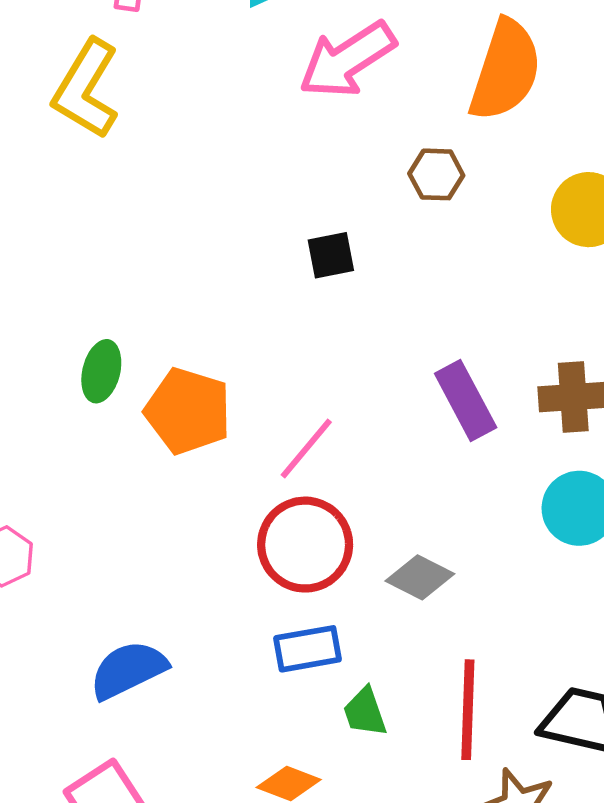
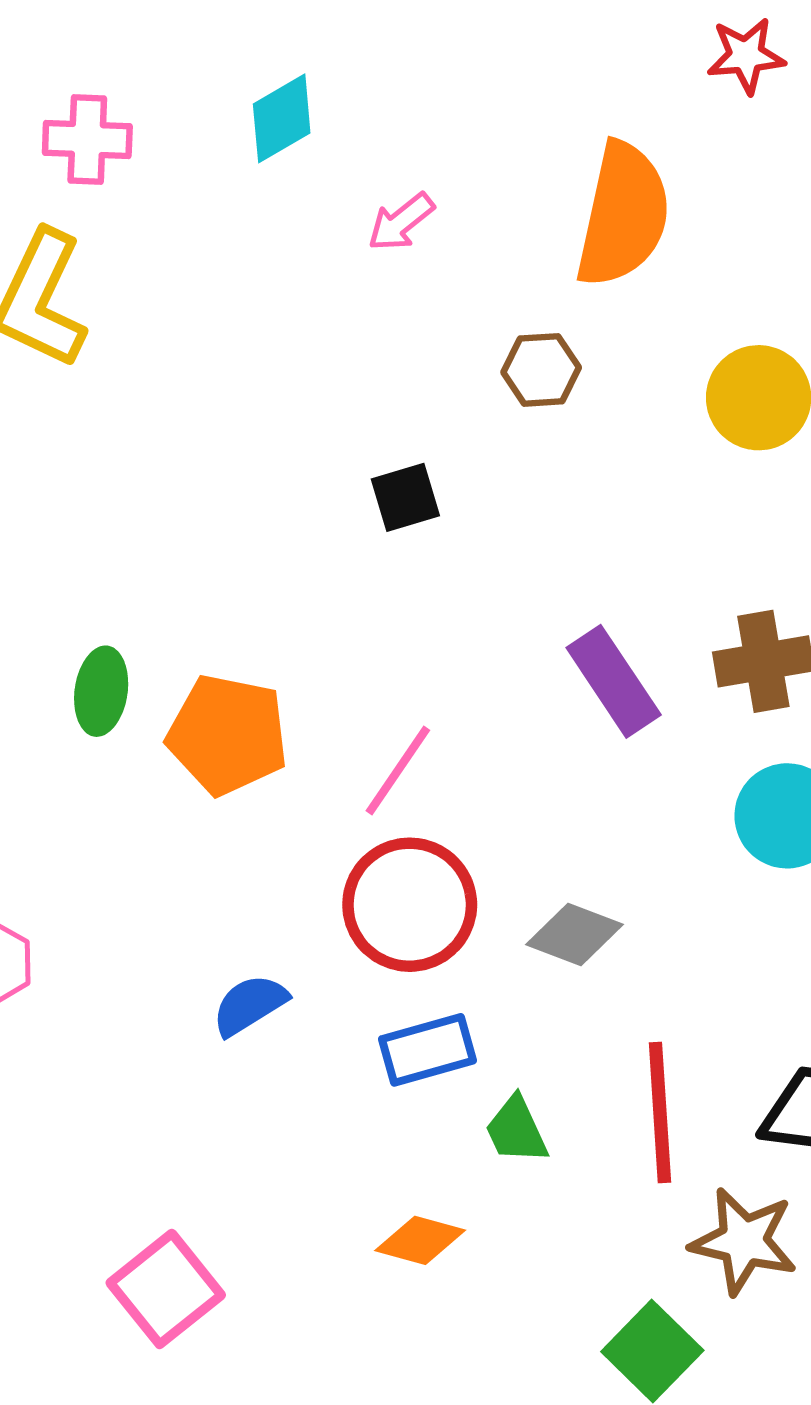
pink arrow: (347, 60) -> (401, 222), size x0.5
blue semicircle: (128, 670) -> (250, 1005), moved, size x0.7

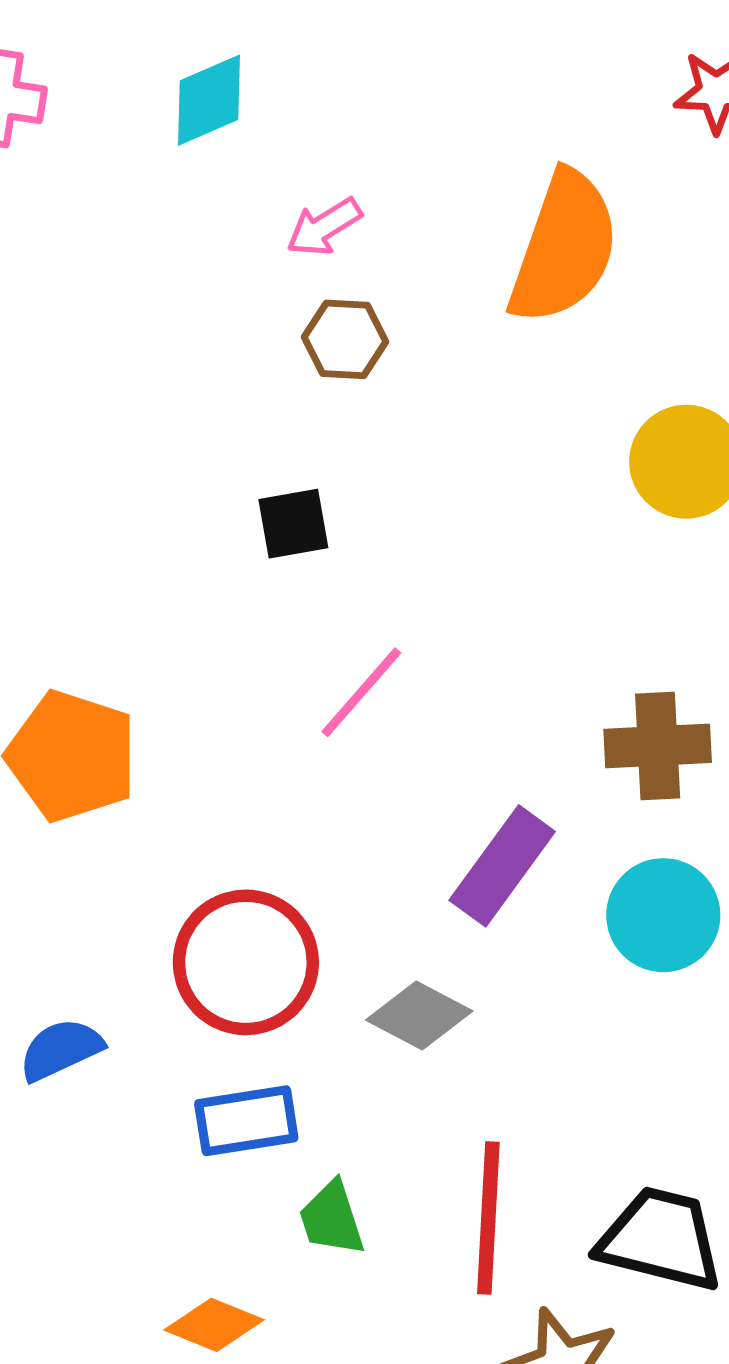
brown hexagon: (541, 370) -> (345, 339), moved
purple rectangle: (614, 681) -> (502, 866), moved, turned 63
pink line: (398, 770) -> (361, 692), moved

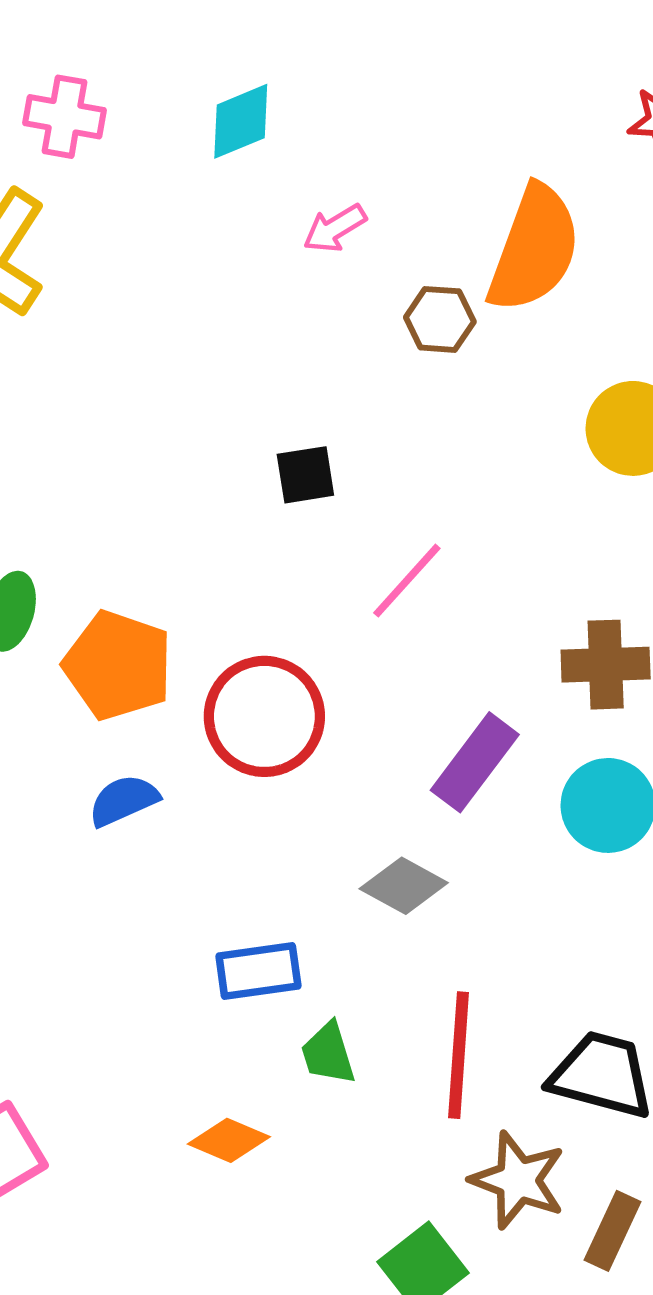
brown hexagon: (345, 339) -> (440, 319), moved
pink line: (361, 692) -> (407, 581), moved
red circle: (246, 962) -> (264, 716), moved
blue semicircle: (61, 1050) -> (124, 800), moved

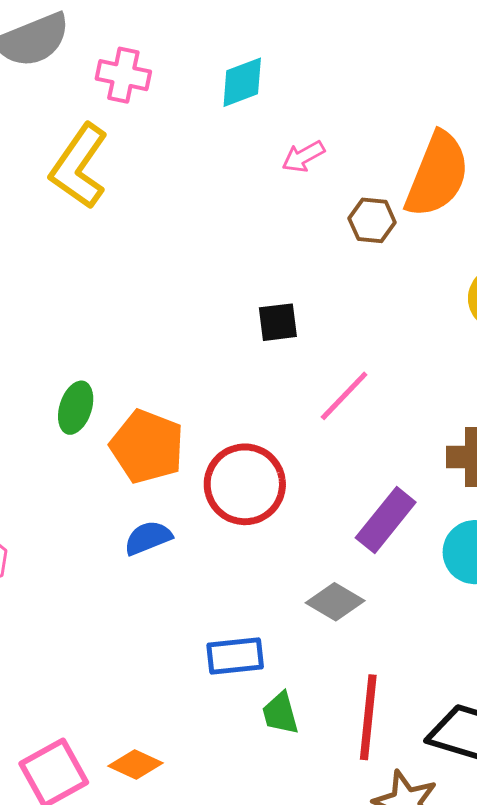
orange diamond: (229, 1140) -> (135, 765), moved

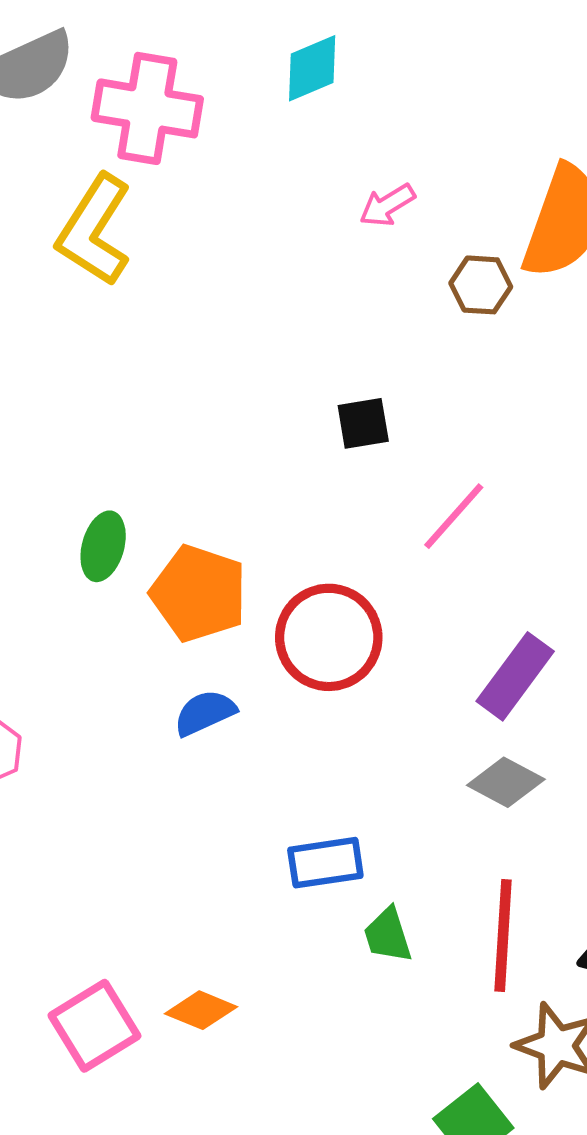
pink cross: (123, 75) -> (147, 108), size x1.5
cyan diamond: (242, 82) -> (312, 68), moved
gray diamond: (335, 602) -> (506, 782), moved

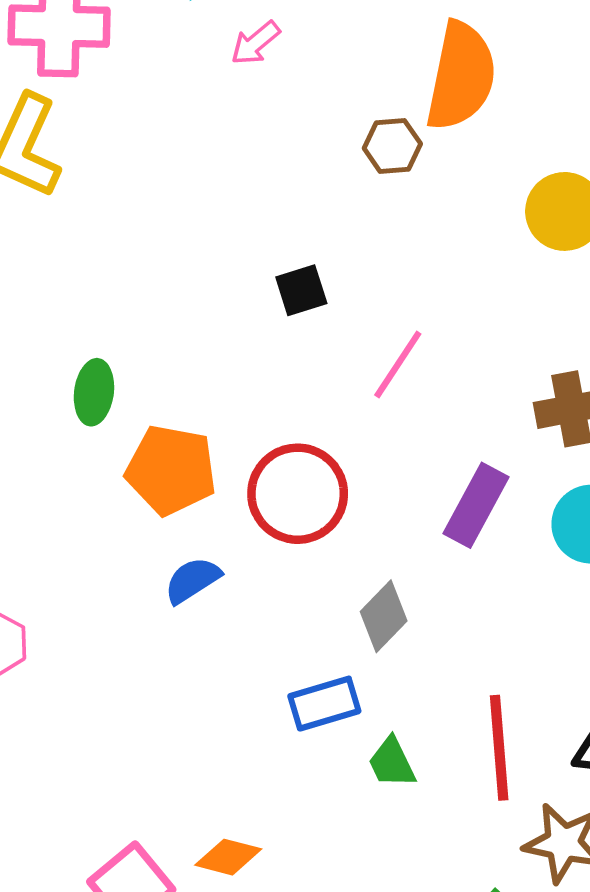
pink arrow: (387, 205) -> (255, 43), moved
green ellipse: (103, 546) -> (94, 392), moved
gray diamond: (506, 782) -> (384, 616), moved, turned -66

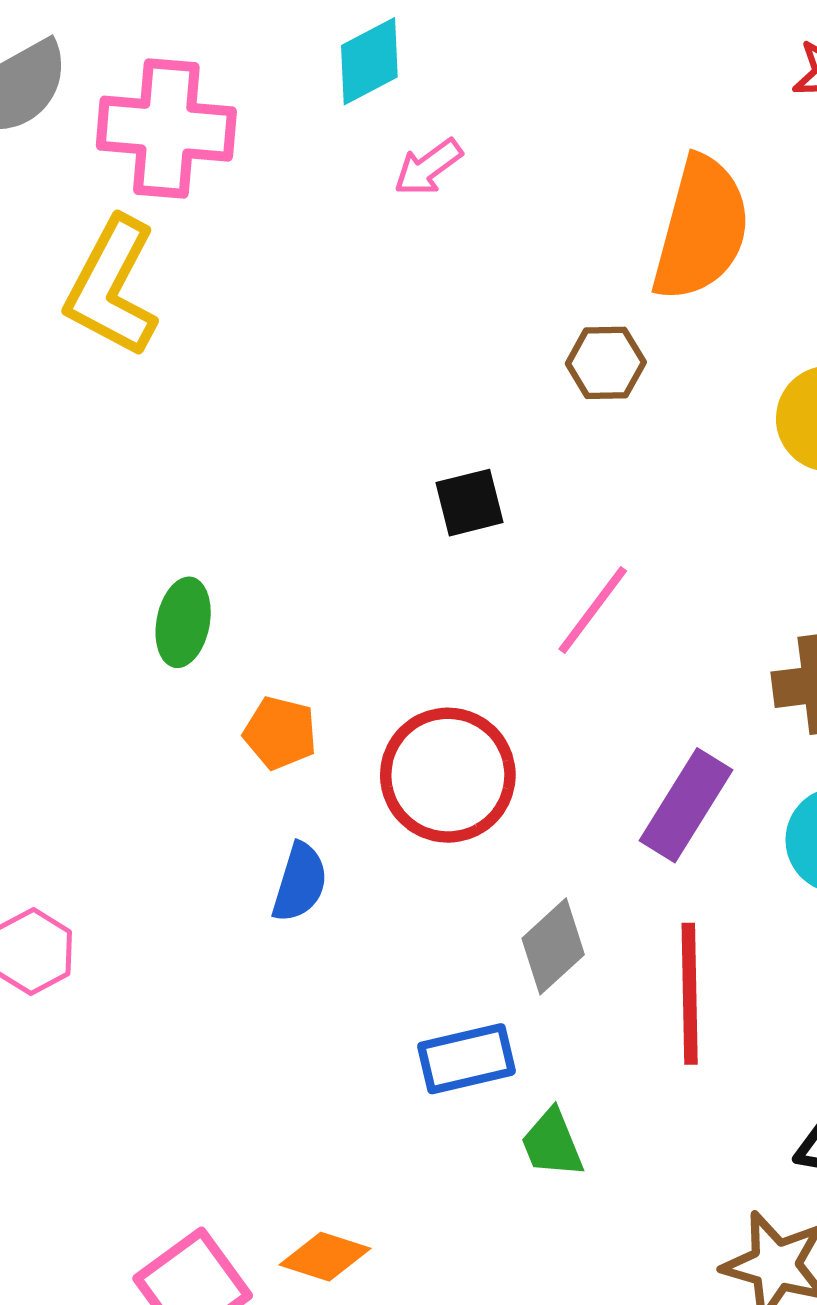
brown hexagon: (392, 146) -> (606, 363), moved
orange pentagon: (171, 470) -> (280, 733), size x0.6
blue semicircle: (192, 580) -> (300, 882), turned 136
red line: (499, 748) -> (690, 994), moved

